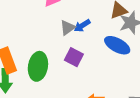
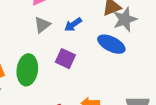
gray triangle: (68, 28) -> (42, 25), moved

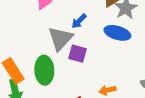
gray triangle: (42, 25) -> (60, 39), moved, size x1.6

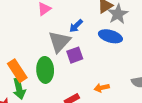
purple square: (77, 54) -> (75, 55), turned -35

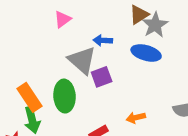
blue arrow: (76, 26) -> (103, 40), turned 48
gray triangle: (59, 42) -> (82, 60), turned -30

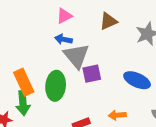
brown triangle: (139, 15) -> (108, 21), moved
blue arrow: (103, 40) -> (63, 39), moved
blue ellipse: (146, 53) -> (137, 80), moved

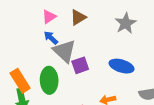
brown triangle: (108, 21) -> (78, 17), moved
blue arrow: (63, 39) -> (51, 38), turned 40

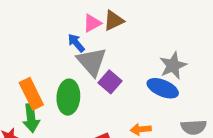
pink triangle: (49, 17) -> (92, 23), moved
gray star: (126, 23) -> (173, 66), moved
purple square: (80, 65) -> (110, 82), turned -36

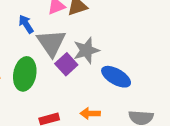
blue arrow: (76, 43) -> (26, 24), moved
gray star: (173, 66) -> (86, 50), moved

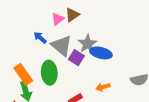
blue ellipse: (116, 77) -> (101, 53), moved

